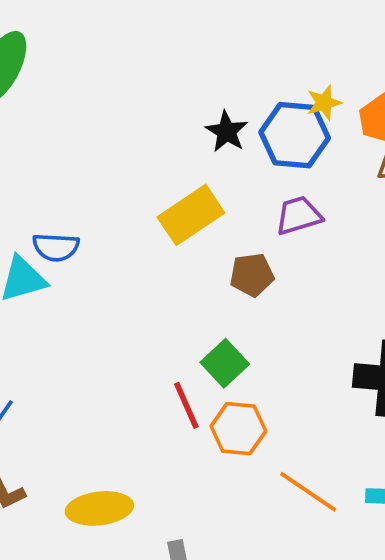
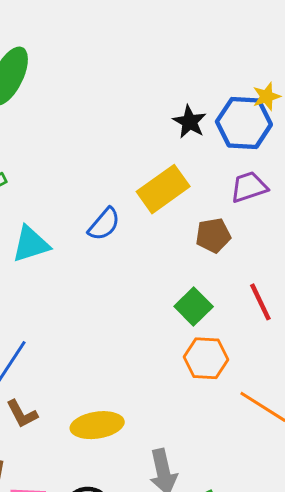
blue semicircle: (56, 247) -> (104, 224), moved, turned -51
red line: (186, 405) -> (260, 302), moved

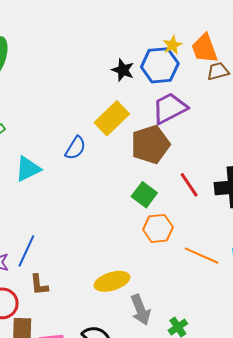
purple trapezoid: (249, 187) -> (170, 108), size x1.4
brown pentagon: (213, 235) -> (150, 145), size x1.6
brown L-shape: (22, 414) -> (39, 285), turned 30
yellow ellipse: (97, 425) -> (112, 281), moved

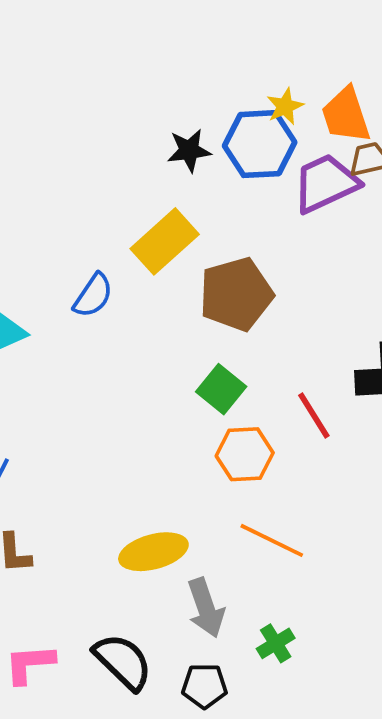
black star: (123, 70) -> (189, 150), turned -30
purple trapezoid: (170, 108) -> (326, 183), moved
red line: (189, 185) -> (314, 415), moved
orange line: (202, 256) -> (272, 540), moved

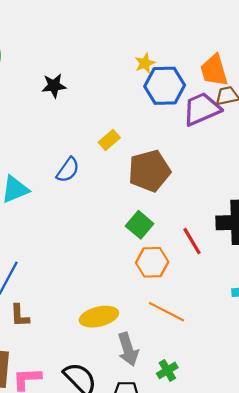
yellow star: (285, 106) -> (145, 63), moved
black star: (189, 150) -> (54, 86), moved
yellow rectangle: (165, 241) -> (109, 140), size x0.6

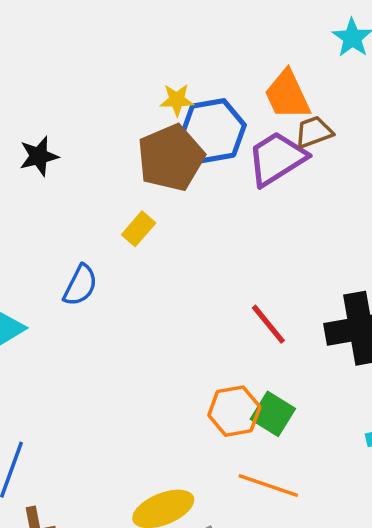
yellow star: (145, 63) -> (177, 100), turned 30
brown pentagon: (149, 171) -> (171, 158), moved
green square: (140, 225) -> (273, 414), moved
red line: (192, 241) -> (268, 324), moved

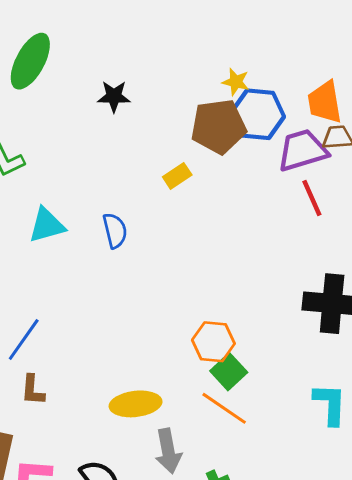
blue semicircle: (80, 285) -> (115, 231), moved, turned -56
red line: (268, 324) -> (312, 198), moved
green square: (273, 414) -> (229, 372), moved

